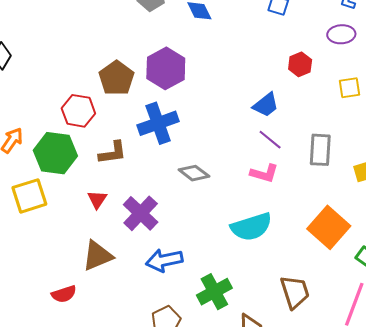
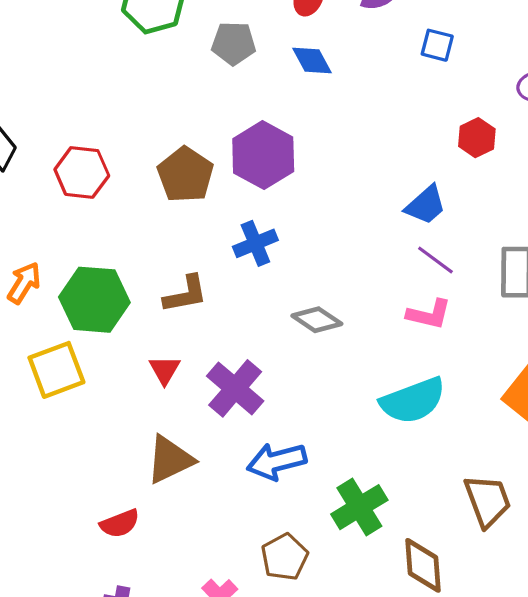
red hexagon: (78, 111) -> (82, 172), moved
blue cross: (158, 123) -> (255, 243), size x0.7

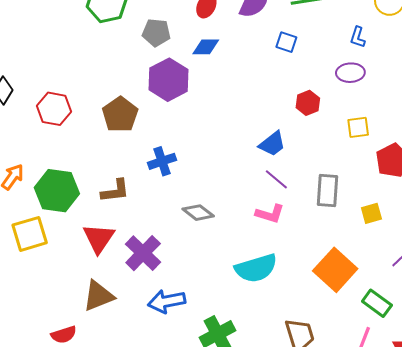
blue diamond: (312, 61) -> (206, 47), turned -64
purple hexagon: (263, 155) -> (168, 80), moved
red triangle: (165, 370) -> (99, 238), size x1.6

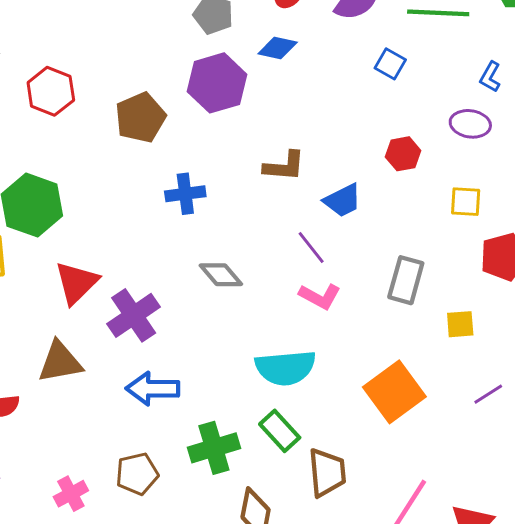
purple line: (276, 179) -> (311, 247), moved
brown L-shape: (115, 191) -> (284, 166), moved
green rectangle: (377, 303) -> (280, 431), moved

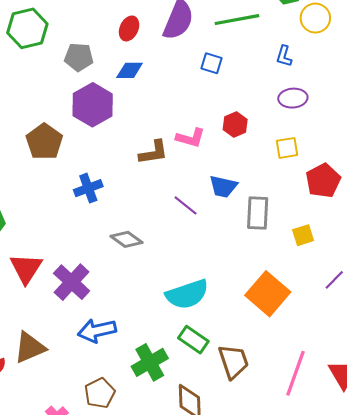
purple ellipse: (470, 124) -> (293, 98), moved
blue trapezoid: (343, 200) -> (223, 187), moved, turned 52
pink L-shape: (320, 296) -> (191, 138), moved
brown triangle: (60, 362) -> (30, 348), moved

